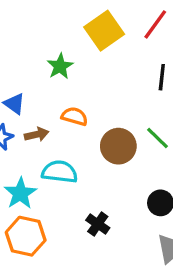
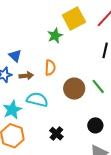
green star: (60, 66) -> (55, 36), moved
orange semicircle: (75, 116) -> (50, 68), turned 70

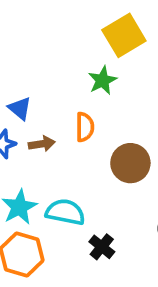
green star: (55, 36) -> (102, 80), moved
cyan semicircle: (37, 100) -> (65, 212), moved

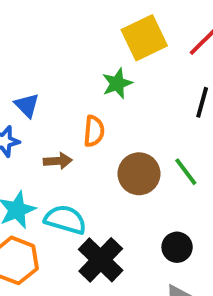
brown arrow: (42, 144) -> (58, 161), moved
black cross: (102, 247) -> (101, 260), size x1.6

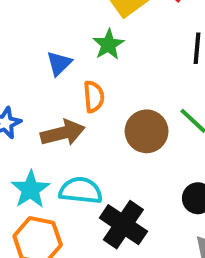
blue triangle: (27, 105) -> (59, 63), moved, turned 40
brown arrow: (58, 161) -> (63, 133), size x1.5

